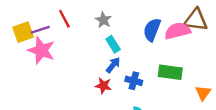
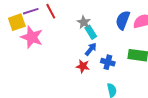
gray star: (103, 20) -> (84, 22), moved
purple line: (40, 30) -> (31, 11), moved

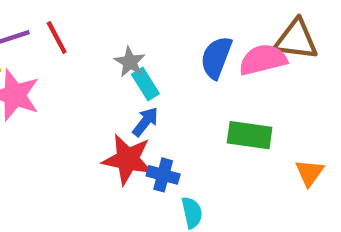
blue cross: (108, 62) -> (163, 175), moved
red star: (83, 66) -> (128, 159), size x1.6

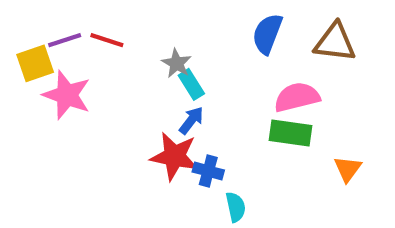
red line: (57, 37) -> (107, 40), turned -44
blue semicircle: (216, 57) -> (267, 34), moved
pink semicircle: (263, 60) -> (297, 97), moved

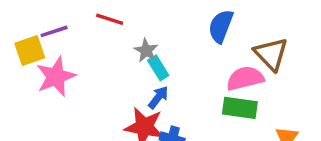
red line: (107, 40) -> (110, 19), moved
brown triangle: (335, 42) -> (271, 54), moved, turned 39
pink star: (67, 95) -> (56, 77), turned 30

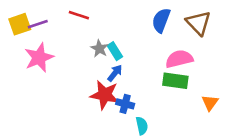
yellow square: (30, 51) -> (20, 24), moved
gray star: (146, 51) -> (99, 49), moved
brown triangle: (271, 54) -> (198, 23), moved

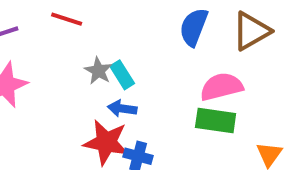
brown triangle: (198, 23) -> (251, 31), turned 44
blue arrow: (115, 73) -> (122, 109), turned -120

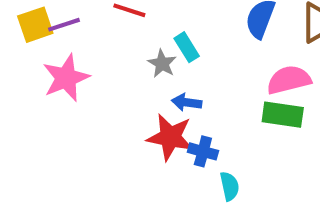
cyan rectangle: (122, 75) -> (187, 47), moved

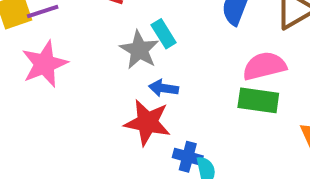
gray star: (162, 64) -> (139, 50), size x1.4
blue cross: (203, 151) -> (188, 157), moved

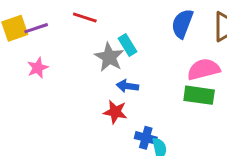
pink star: (45, 64) -> (38, 68), size x0.6
red star: (147, 122) -> (115, 112), size x0.7

